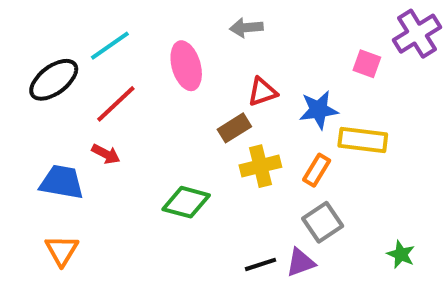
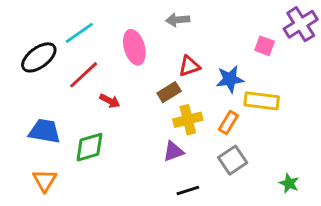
red arrow: (106, 154) -> (110, 101), moved
green diamond: (186, 202) -> (89, 147), moved, turned -32
purple triangle: (301, 262) -> (173, 151), moved

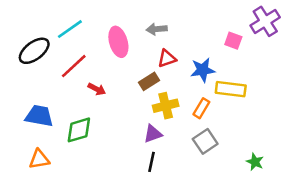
gray arrow: (178, 20) -> (157, 29), moved
orange triangle: (45, 180) -> (39, 159), turned 50
black line: (188, 191) -> (152, 162), moved, turned -60

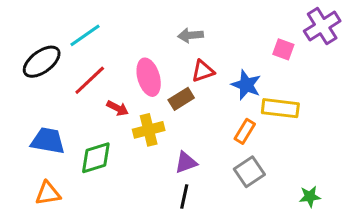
pink ellipse: (118, 42) -> (149, 77), moved
blue star: (203, 70) -> (246, 85), turned 30
yellow cross: (166, 106) -> (149, 130), moved
green star: (255, 162) -> (310, 197), turned -30

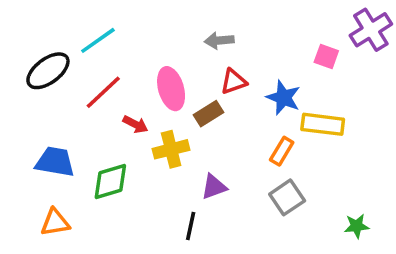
black line: (184, 197) -> (191, 226), moved

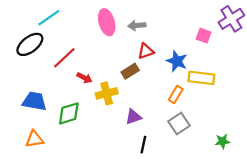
cyan line: (98, 40) -> (49, 18), moved
pink ellipse: (171, 89) -> (107, 22), moved
black line: (191, 226) -> (143, 145), moved

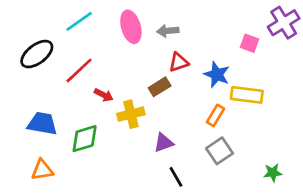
cyan line: (49, 18) -> (79, 21), moved
black line: (143, 145) -> (176, 177), turned -42

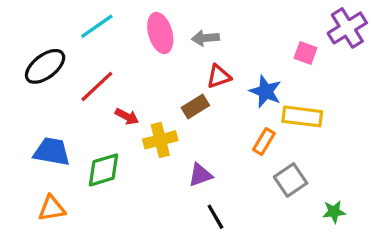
gray square: (220, 151) -> (291, 180), moved

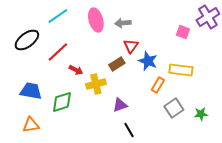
red triangle: (219, 76) -> (131, 46), turned -35
blue star: (266, 91) -> (148, 61), moved
green star: (334, 212) -> (201, 114), moved

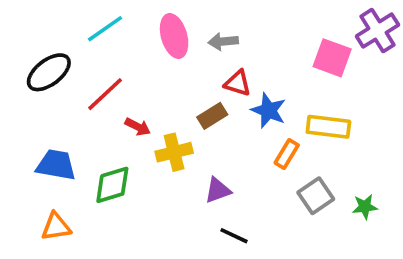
pink square: (183, 32) -> (332, 58), size x1.5
red triangle: (131, 46) -> (238, 83), turned -49
black line: (129, 130) -> (234, 236), turned -35

